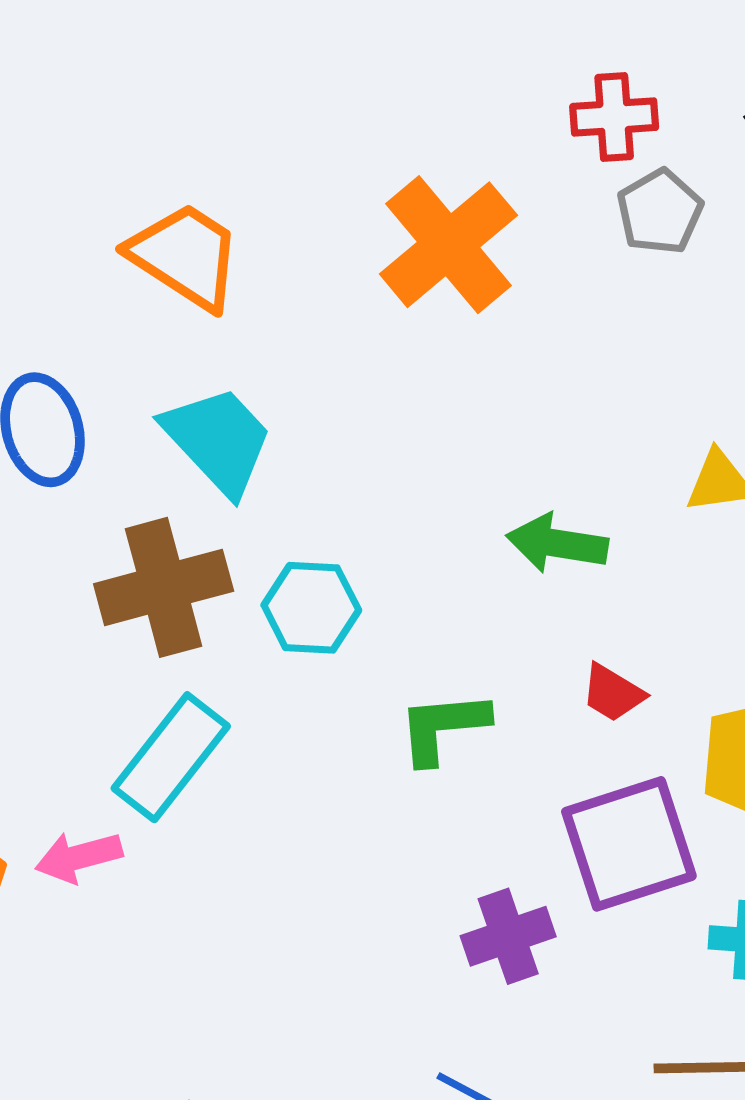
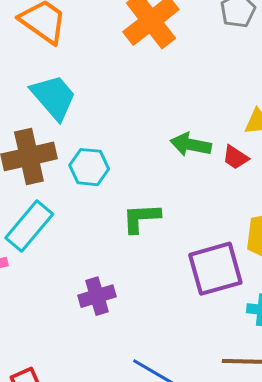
red trapezoid: (613, 693) -> (235, 157), moved
purple cross: (508, 936) -> (97, 296), moved

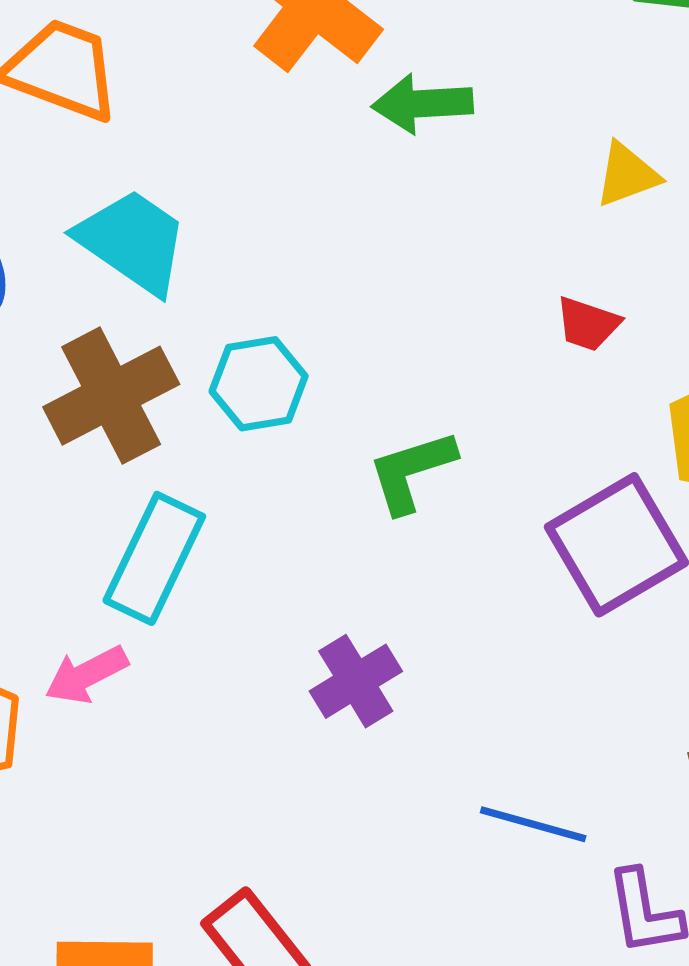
green arrow: (191, 145) -> (422, 104), moved
red trapezoid: (235, 157) -> (588, 324), moved

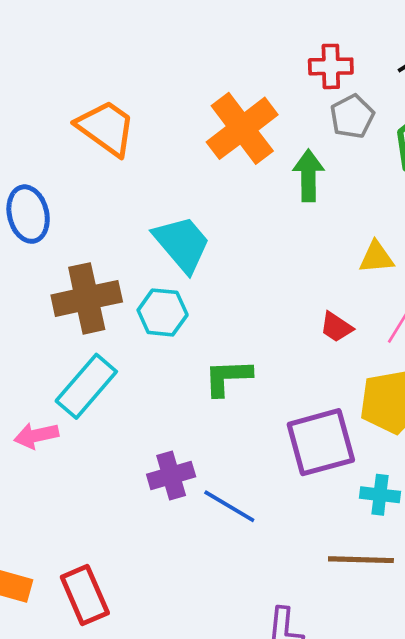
green arrow: (422, 104) -> (308, 176), moved, turned 78
cyan trapezoid: (133, 241) -> (182, 244), moved
blue line: (533, 824) -> (229, 506), moved

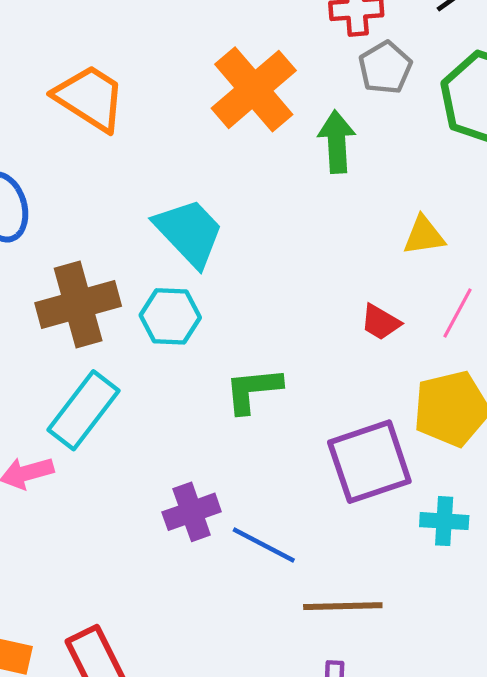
brown line: (361, 560) -> (343, 606), moved

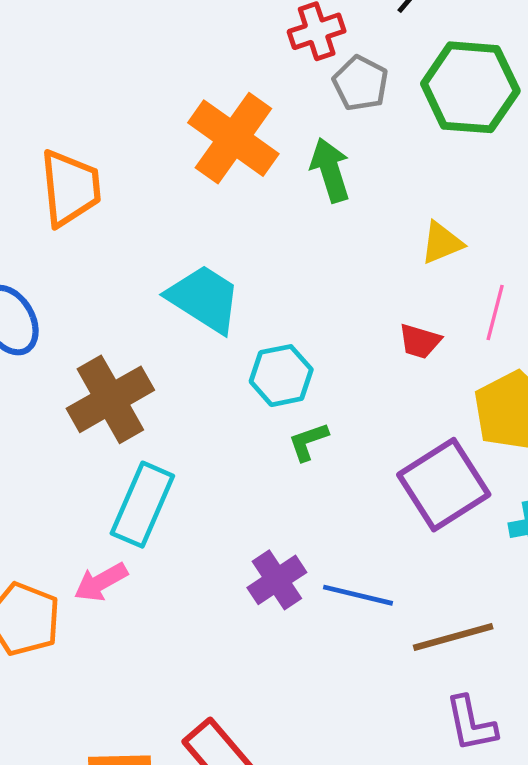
orange trapezoid: (90, 98) -> (70, 188), turned 66
cyan hexagon: (170, 316) -> (281, 376), moved
green L-shape: (253, 390) -> (308, 442), size x0.7

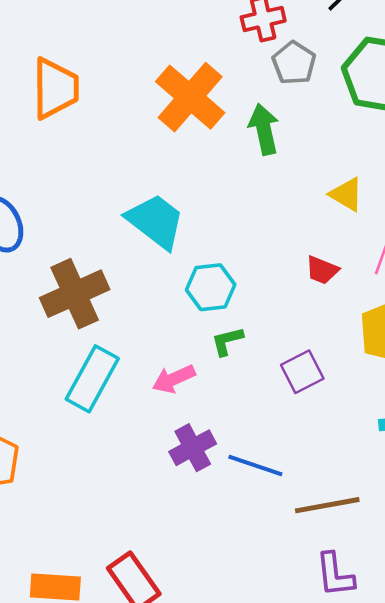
orange trapezoid: (70, 188) -> (55, 88), moved
yellow triangle: (442, 243) -> (346, 194), turned 48
purple square: (444, 485) -> (302, 372), moved, size x0.6
pink arrow: (101, 582) -> (174, 379), moved

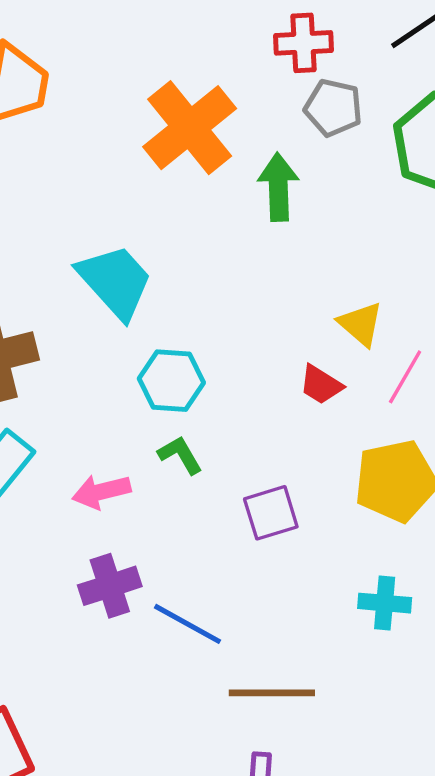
gray pentagon: (294, 63) -> (333, 108), turned -30
yellow triangle: (346, 194) -> (361, 324), moved
green L-shape: (227, 341) -> (180, 455), turned 64

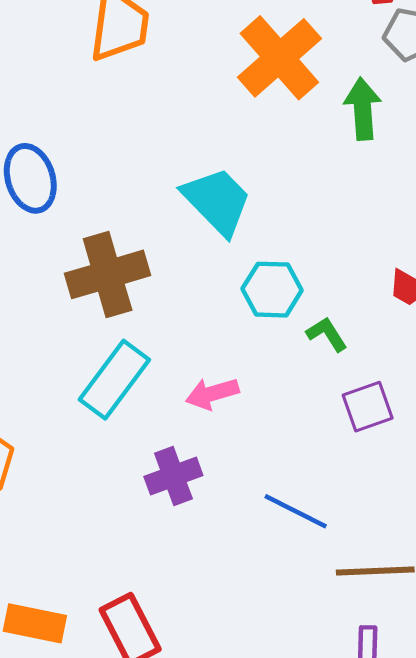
green L-shape: (180, 455) -> (327, 334), moved
purple cross: (110, 586) -> (173, 476), moved

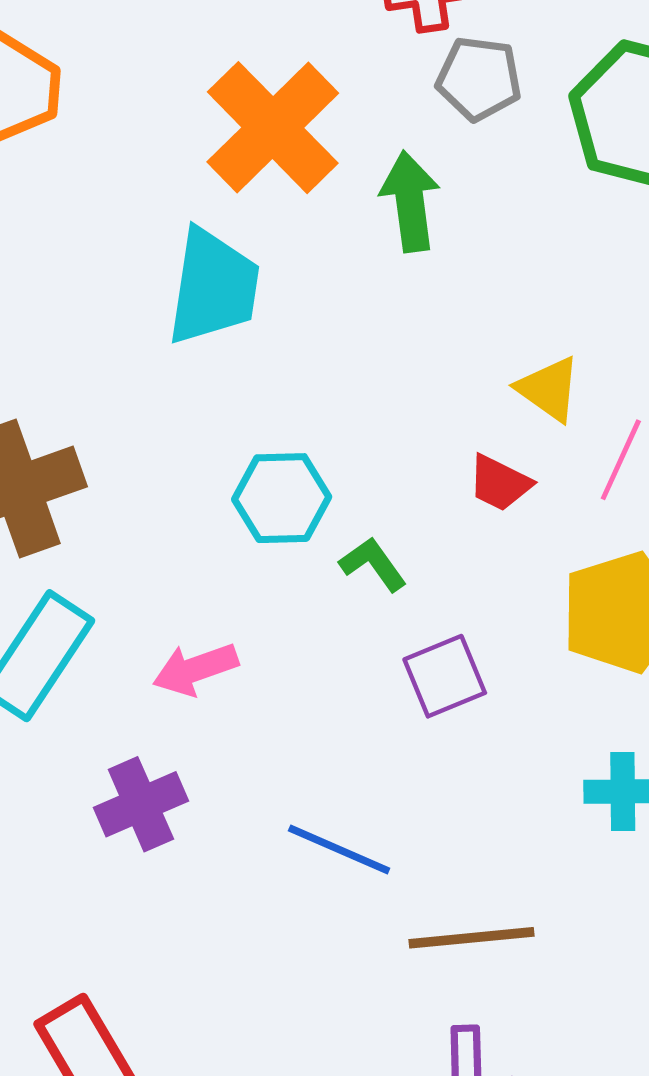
cyan trapezoid: (217, 201) -> (213, 287), moved, turned 56

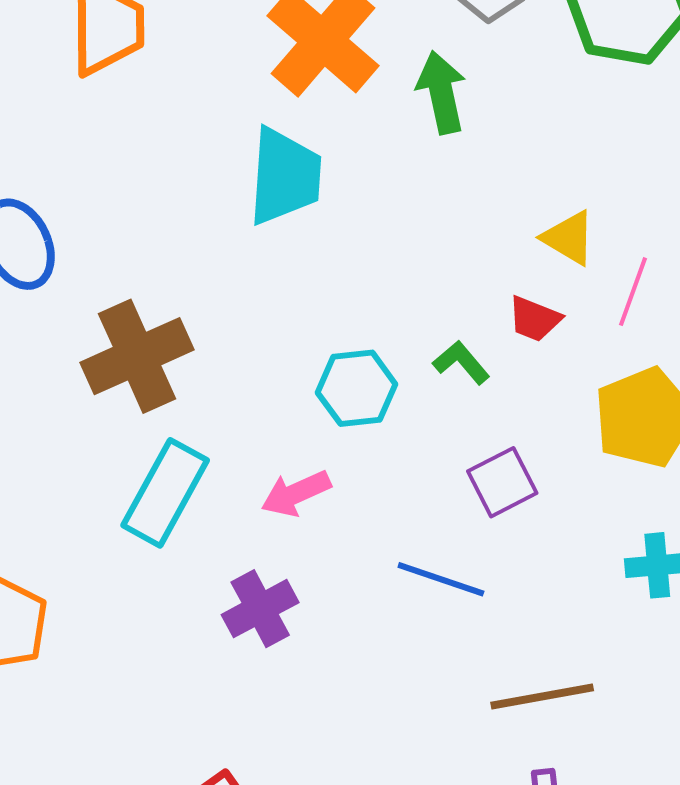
cyan hexagon: (282, 498) -> (357, 388), moved
green L-shape: (373, 564) -> (461, 362), moved
blue line: (339, 850) -> (441, 579), moved

